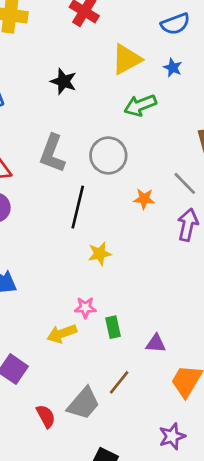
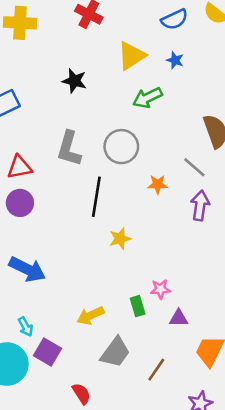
pink star: (85, 308) -> (160, 289), moved
brown line: (119, 382) -> (156, 370), moved
gray trapezoid: (84, 403) -> (115, 352), moved

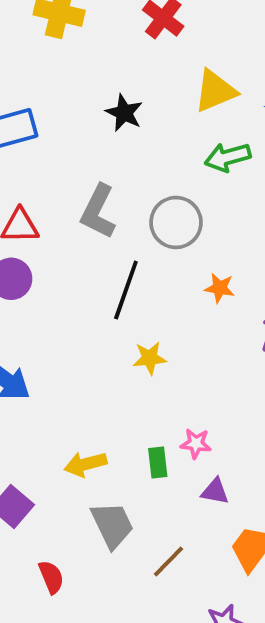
gray trapezoid: (115, 352) -> (112, 525), turned -72

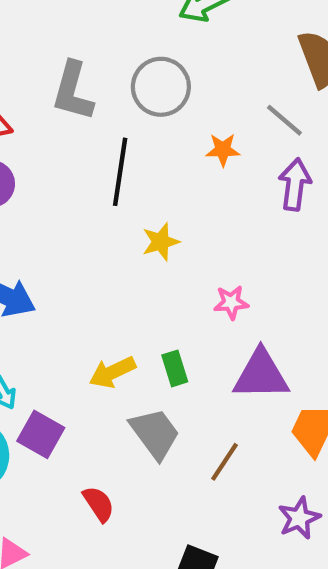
pink star: (196, 443) -> (231, 302), moved
green rectangle: (158, 462) -> (175, 368), moved
purple triangle: (215, 491) -> (261, 375), size x1.8

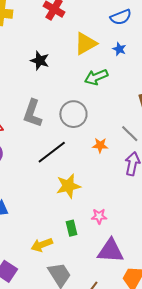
black line: (120, 172) -> (52, 152), turned 40
yellow star: (161, 242) -> (68, 186), size x1.4
green rectangle: (175, 368) -> (72, 228), moved

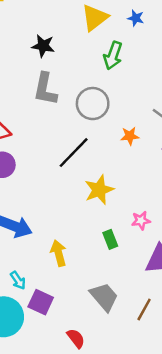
green arrow: (96, 77) -> (113, 56), turned -40
gray L-shape: (32, 113) -> (45, 89), moved
yellow arrow: (42, 245) -> (59, 253), moved, turned 105

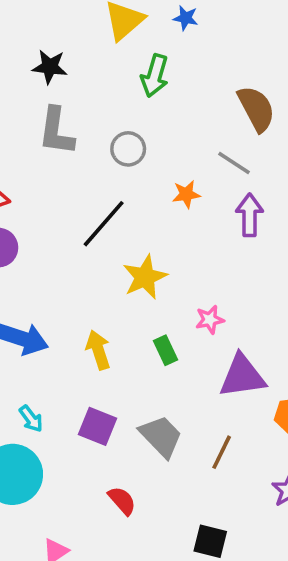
gray circle: (93, 104) -> (128, 149), size x0.7
yellow arrow: (59, 253) -> (98, 350), moved
purple square: (41, 302) -> (98, 426), moved

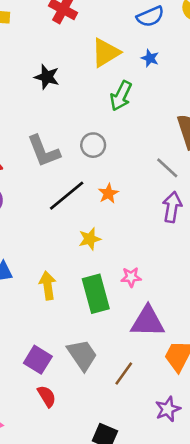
gray L-shape: (56, 131) -> (44, 151), moved, turned -39
orange star: (186, 194) -> (108, 193), moved, turned -30
yellow star: (145, 277) -> (90, 239), size x0.7
green rectangle: (165, 350) -> (96, 294), size x1.8
purple square: (98, 426) -> (38, 360), moved

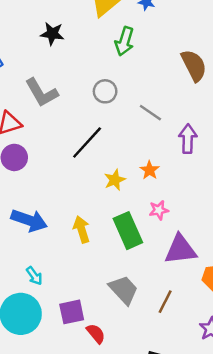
gray L-shape: (44, 151) -> (42, 93), moved
gray line: (167, 168) -> (150, 113), moved
orange star: (108, 193) -> (150, 170), moved
purple square: (38, 360) -> (72, 312), moved, turned -35

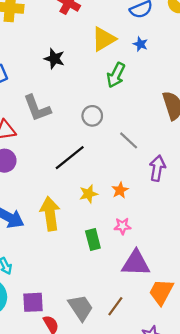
yellow arrow: (82, 229) -> (50, 214), moved, size x1.4
green rectangle: (128, 231) -> (93, 240), size x0.7
gray trapezoid: (124, 290) -> (81, 308), moved

